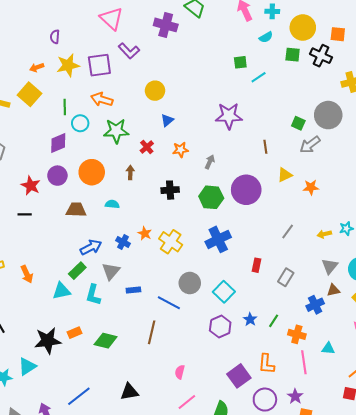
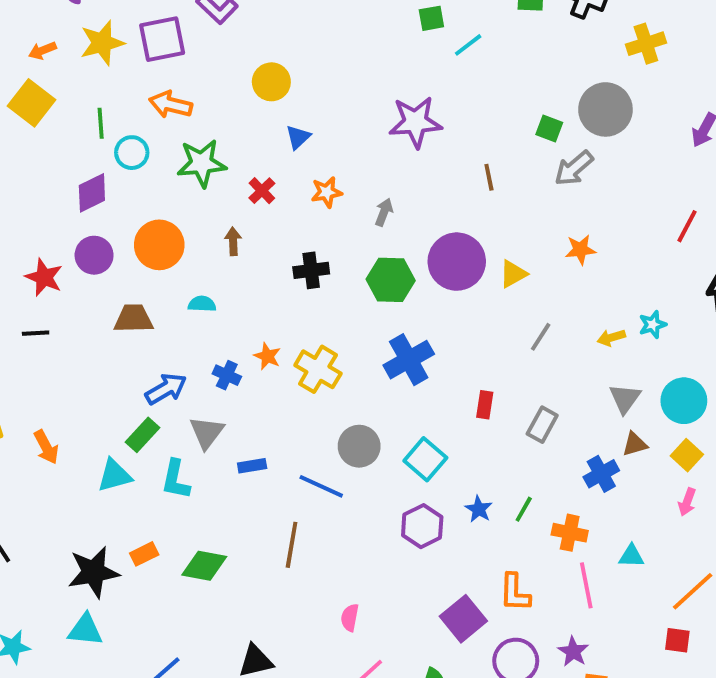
yellow triangle: (285, 175) -> (513, 274), moved
cyan triangle: (27, 366) -> (85, 630), moved, turned 42

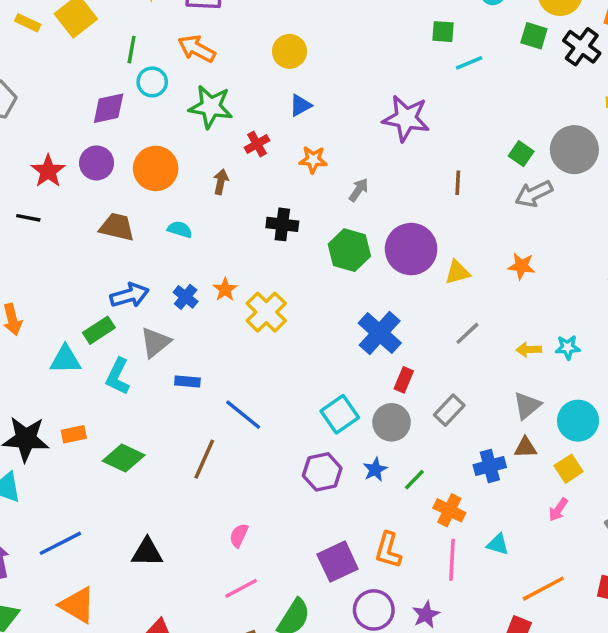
blue cross: (409, 360) -> (380, 333), moved, turned -33
gray circle: (359, 446) -> (392, 422), moved

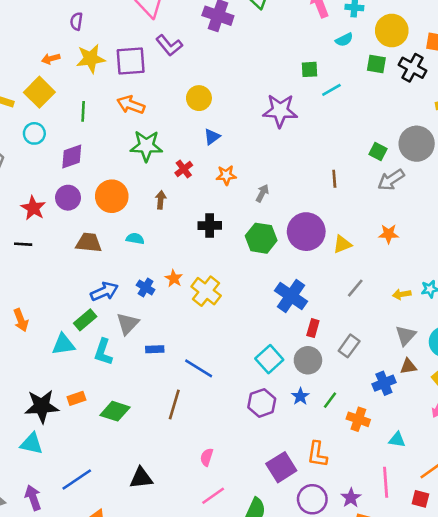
cyan circle: (152, 82) -> (34, 133), moved
purple star: (406, 118) -> (280, 111), moved
pink line: (452, 560) -> (386, 482), moved

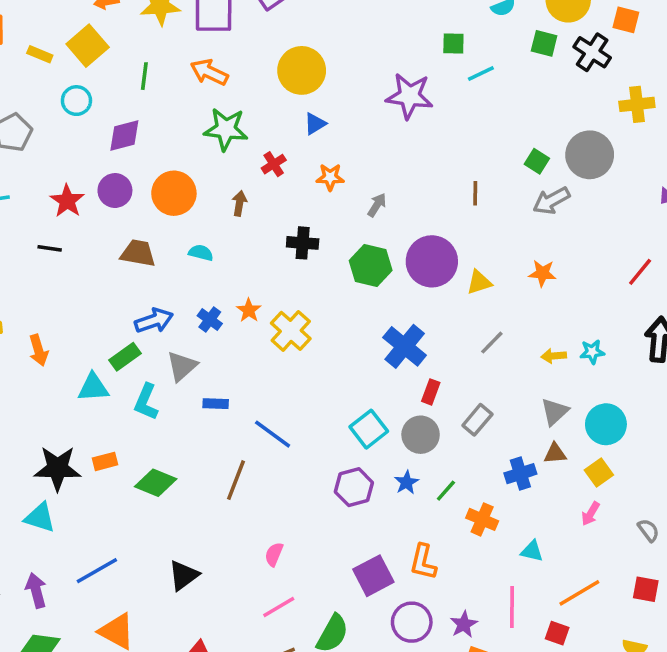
yellow circle: (199, 98) -> (302, 70), size x1.4
black triangle: (141, 478) -> (184, 575), turned -35

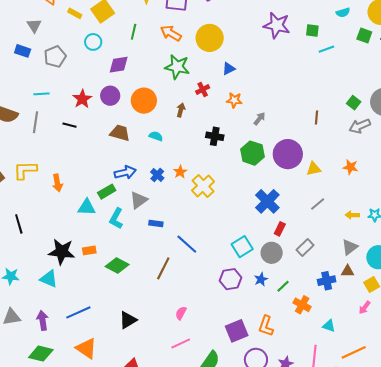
yellow circle: (302, 70) -> (210, 38), moved
purple star: (409, 96) -> (277, 25), moved

